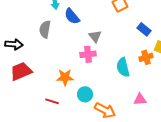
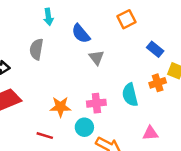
blue semicircle: (72, 16) -> (81, 34), moved
pink cross: (88, 54) -> (96, 103), moved

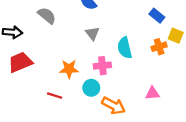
gray semicircle: (36, 49) -> (47, 16), turned 120
gray triangle: (96, 58) -> (92, 33), moved
cyan semicircle: (130, 95) -> (125, 48), moved

